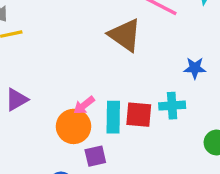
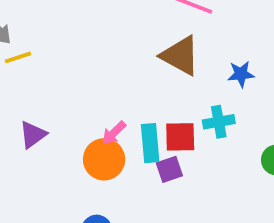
brown triangle: (125, 35) -> (180, 56), moved
purple square: (95, 156) -> (169, 169), moved

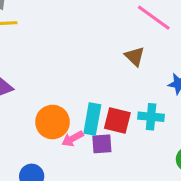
brown triangle: (180, 56) -> (135, 56), size x0.6
pink arrow: (114, 133) -> (73, 139), moved

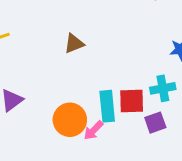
brown triangle: (135, 56) -> (74, 43), moved, turned -50
purple square: (102, 144) -> (155, 123), moved

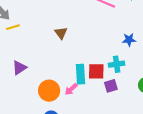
brown triangle: (74, 43) -> (61, 33), turned -48
orange circle: (70, 120) -> (49, 91), moved

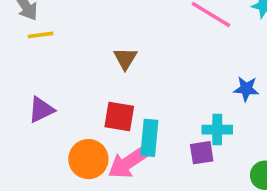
red square: (96, 71) -> (119, 117), moved
purple square: (111, 86) -> (202, 153), moved
pink arrow: (71, 89) -> (128, 162), size x1.6

